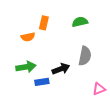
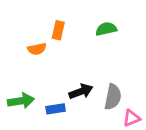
gray semicircle: (85, 56) -> (113, 97), moved
green arrow: (26, 67) -> (21, 101), moved

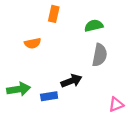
orange rectangle: (58, 30) -> (54, 14), moved
gray semicircle: (113, 97) -> (100, 55), moved

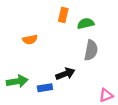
orange rectangle: (54, 14) -> (63, 15), moved

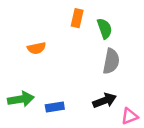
green semicircle: (86, 23) -> (105, 29), turned 84
black arrow: (65, 74) -> (105, 101), moved

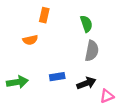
orange rectangle: (77, 18) -> (44, 15), moved
blue rectangle: (55, 107) -> (57, 77), moved

